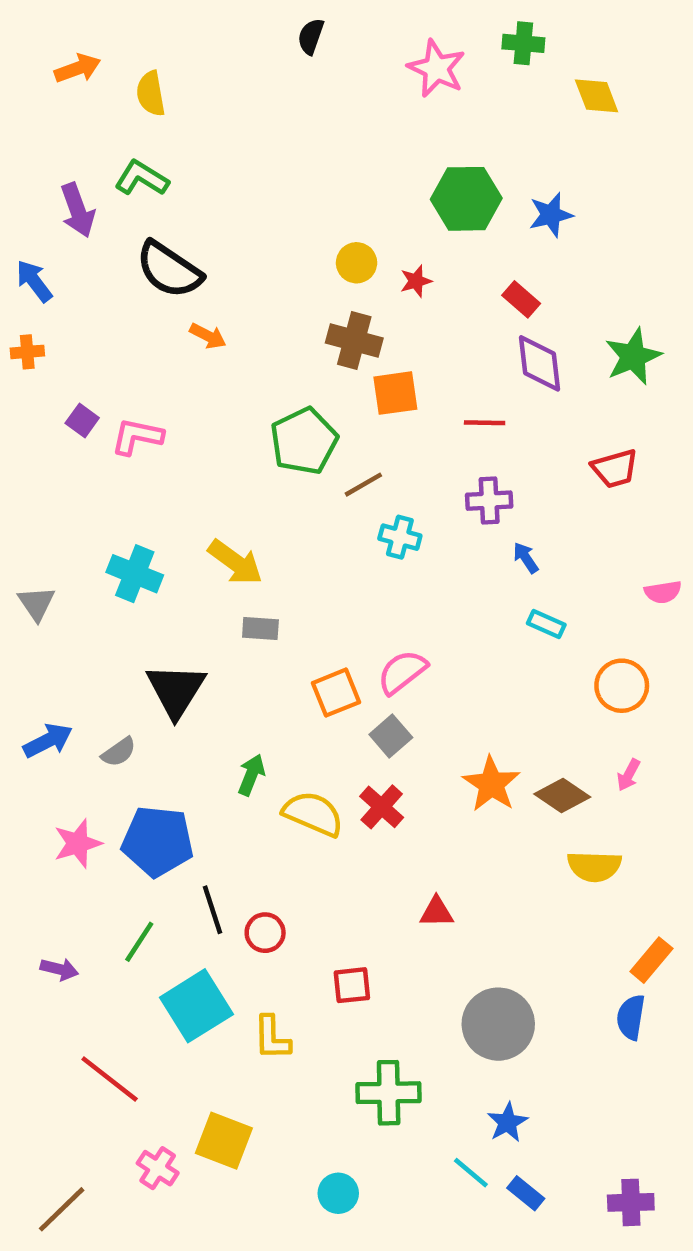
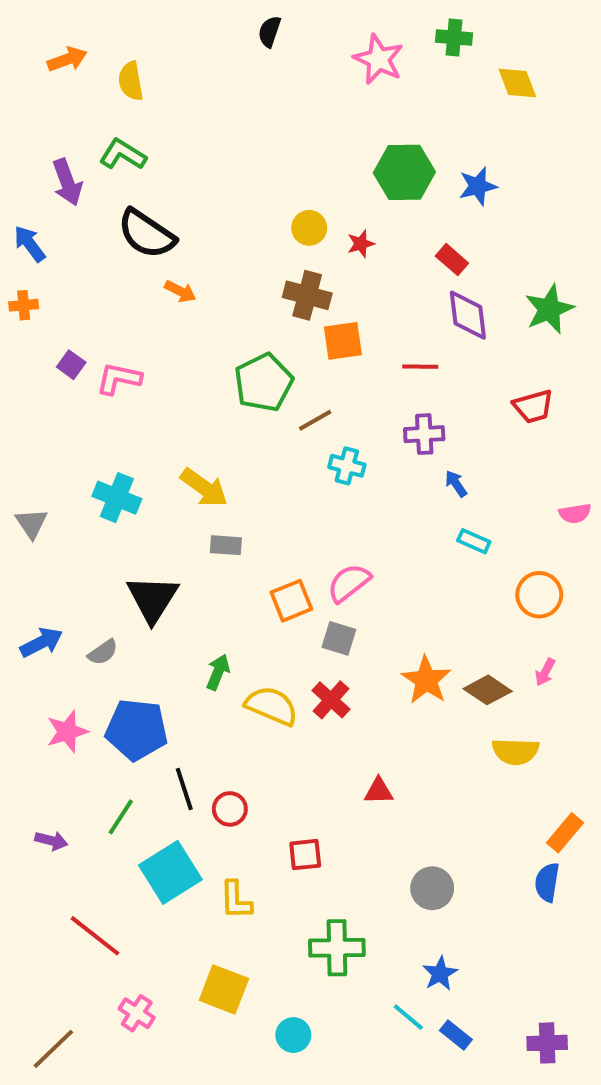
gray square: (391, 736) -> (339, 638), turned -32
gray circle: (498, 1024) -> (432, 888), size x0.7
yellow square: (224, 1141) -> (224, 989), moved

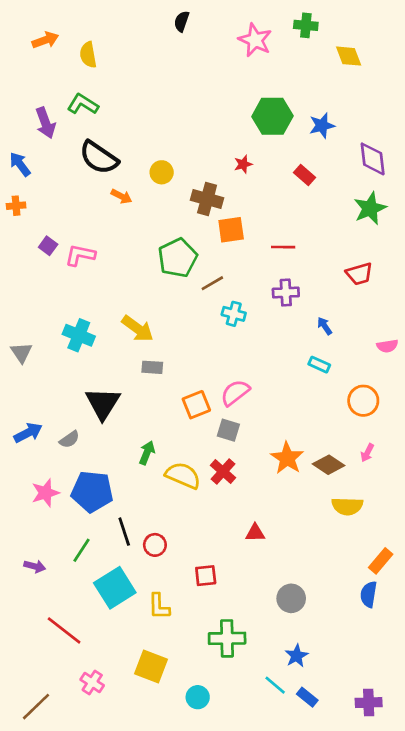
yellow circle: (309, 228) -> (162, 172), moved
purple diamond: (468, 315) -> (373, 159), moved
blue arrow: (456, 484) -> (325, 326), moved

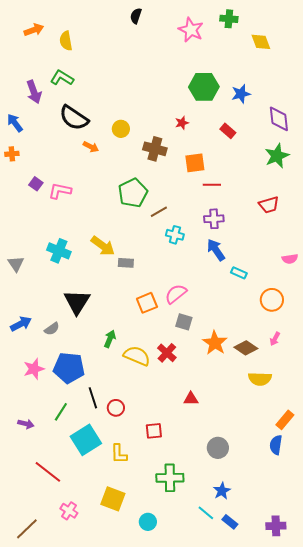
orange square: (231, 230) -> (195, 163), moved
blue arrow: (325, 326) -> (216, 250), moved, size x1.6
gray rectangle: (152, 367) -> (126, 263), moved
gray square: (228, 430) -> (184, 322), moved

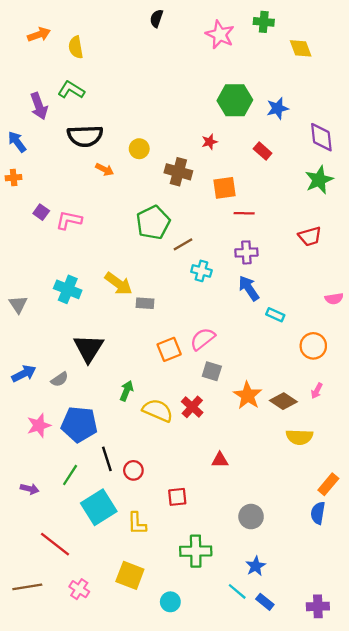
black semicircle: (74, 118) -> (85, 136), turned -36
brown line: (27, 529) -> (27, 587), moved, turned 35

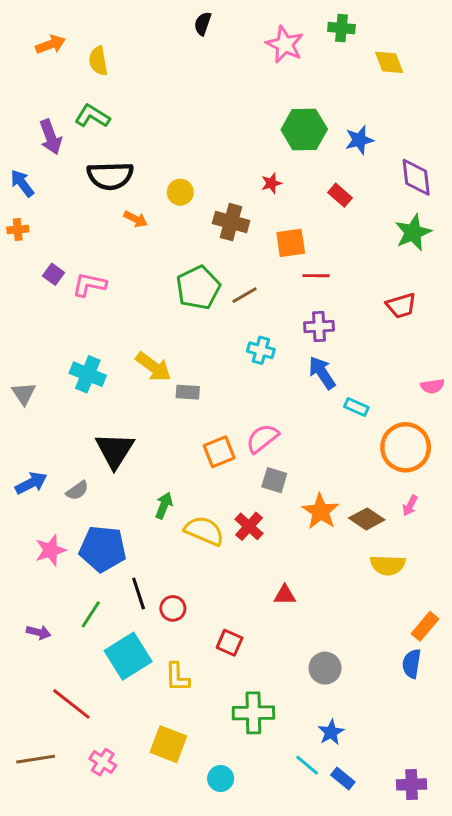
brown line: (183, 244) -> (244, 295), moved
orange circle: (313, 346) -> (406, 447), size x1.4
red square: (177, 497) -> (230, 643), turned 30

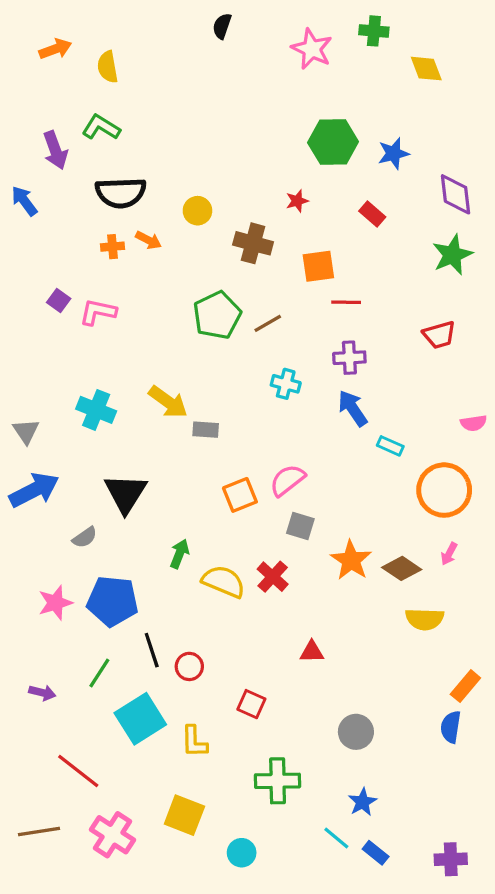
orange cross: (18, 229) -> (113, 247), moved
blue arrow: (31, 483) -> (34, 490), moved, size x1.4
pink cross: (103, 762) -> (113, 835), size x1.5

